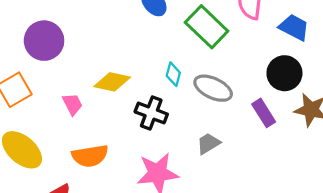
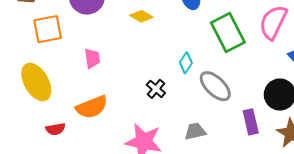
yellow diamond: (112, 82) -> (141, 16), moved, size x0.7
black cross: (151, 113) -> (156, 89), size x0.7
orange semicircle: (90, 156) -> (92, 107), turned -32

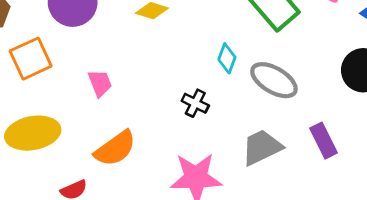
yellow ellipse: (36, 82) -> (33, 133), turned -57
purple rectangle: (251, 122) -> (323, 141), moved
gray trapezoid: (195, 131) -> (262, 147), size x1.4

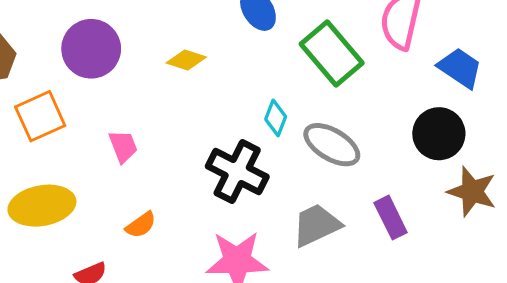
black cross: (195, 103) -> (237, 171), size x1.8
orange semicircle: (115, 148) -> (141, 225), size x0.6

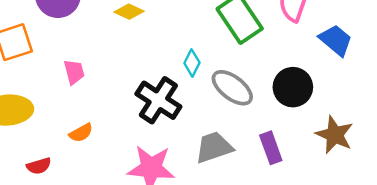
black circle: (439, 134) -> (293, 87), moved

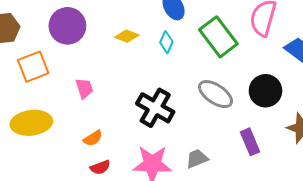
cyan diamond: (192, 63) -> (166, 42), moved
gray trapezoid: (214, 147) -> (197, 159), moved, size x0.7
red semicircle: (39, 166) -> (100, 167), moved

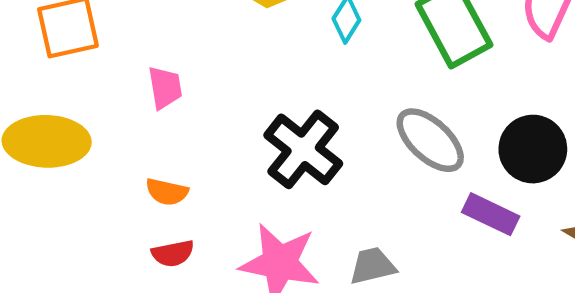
orange semicircle: (93, 138) -> (167, 192), turned 36
purple rectangle: (250, 142) -> (491, 214), moved, turned -50

